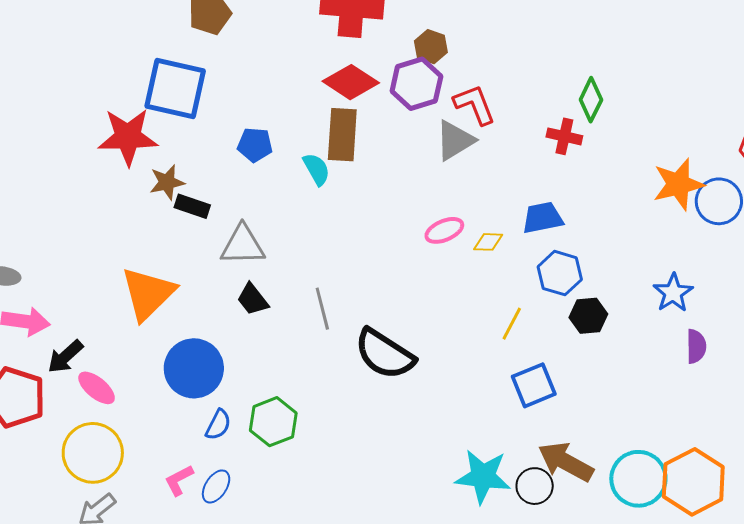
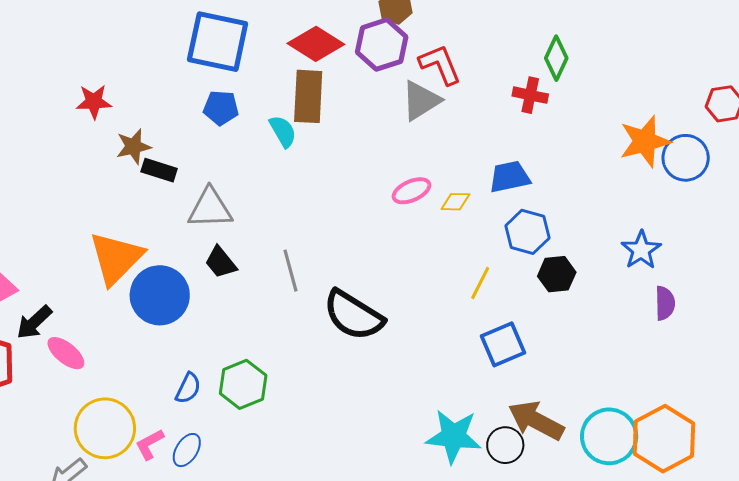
blue square: (175, 88) -> (218, 42), moved
red star: (128, 137) -> (94, 102), size x0.6
blue circle: (194, 368) -> (160, 295), moved
yellow circle: (93, 453) -> (105, 428), moved

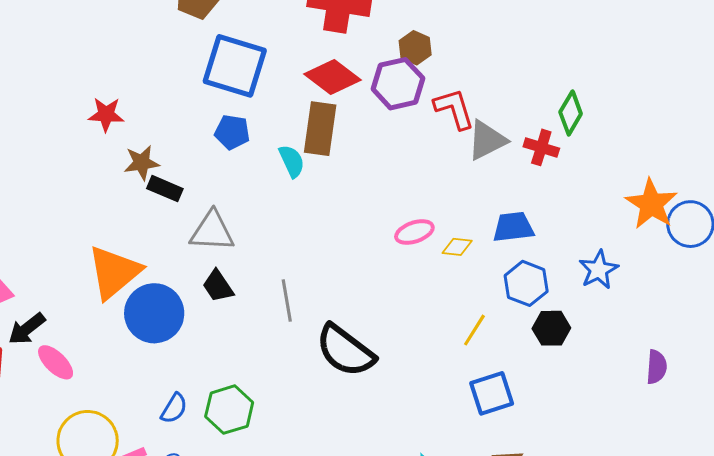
gray triangle: (421, 101) -> (487, 140), moved
orange star: (645, 141) -> (651, 204), turned -30
blue star: (641, 250) -> (599, 270), moved

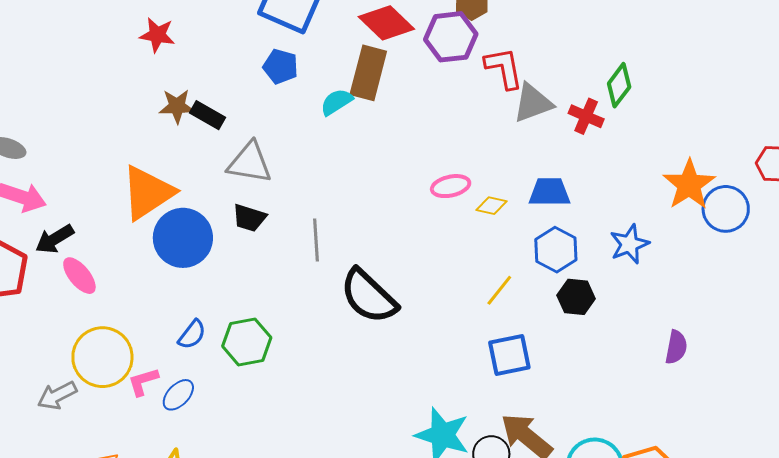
cyan semicircle: (292, 161) -> (337, 102), turned -104
brown star: (142, 163) -> (177, 106), moved
black trapezoid: (218, 286) -> (249, 218), turned -45

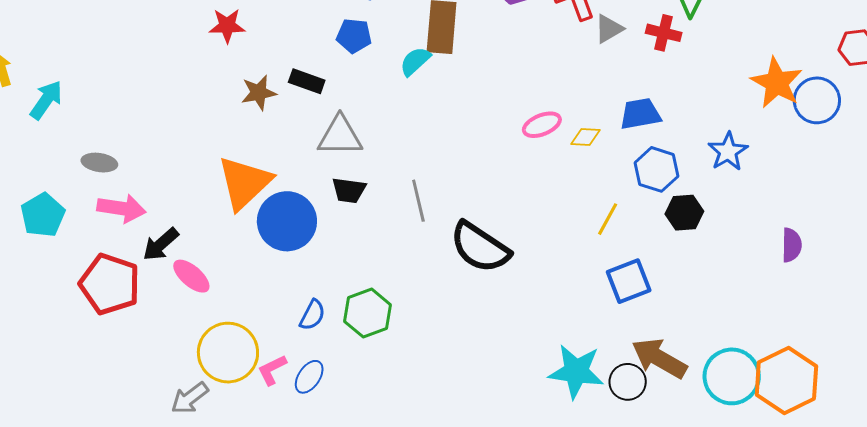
gray triangle: (533, 103) -> (609, 29), size x0.7
black rectangle: (207, 115) -> (307, 81), moved

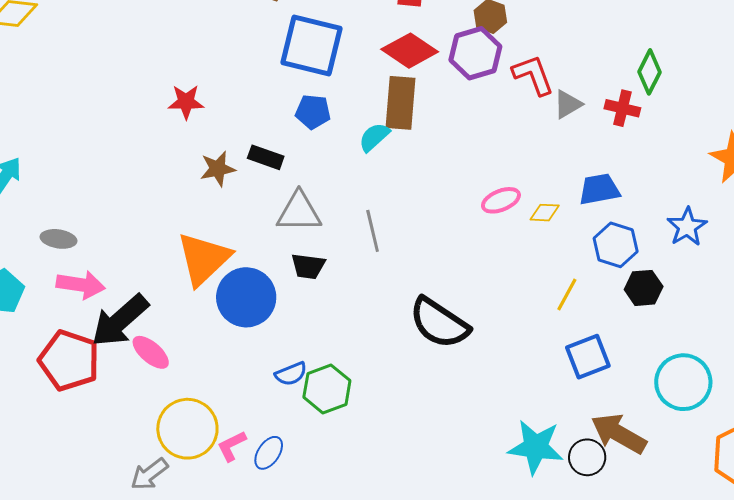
gray line: (418, 201) -> (373, 231), moved
black arrow: (161, 244) -> (120, 321), size x1.6
blue semicircle: (312, 315) -> (291, 374), moved, turned 40
cyan circle: (732, 376) -> (683, 382), moved

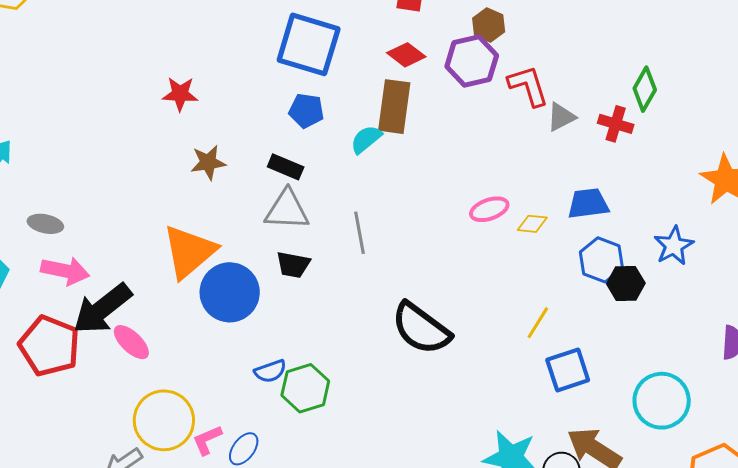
red diamond: (410, 51) -> (406, 55), size x0.7
black rectangle: (266, 157) -> (286, 167), moved
black hexagon: (644, 288) -> (626, 284), moved
yellow line: (567, 295) -> (538, 323), moved

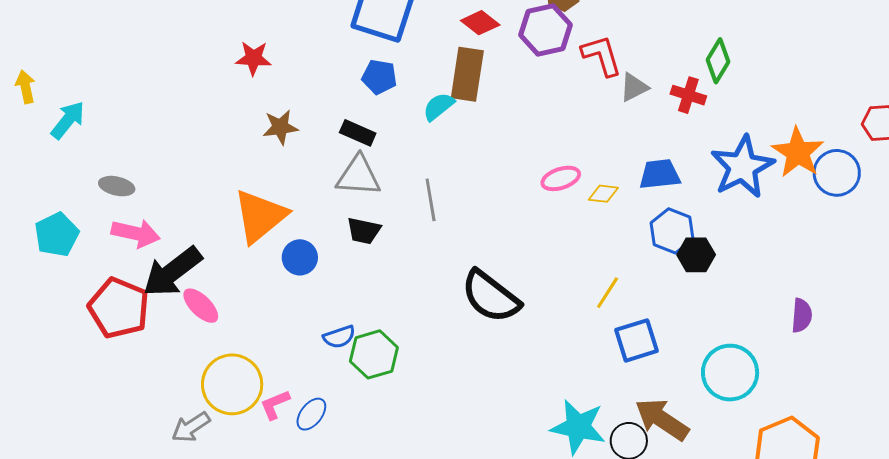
blue star: (674, 246) -> (742, 167), moved, size x1.6
blue circle: (230, 292) -> (300, 257), size x0.6

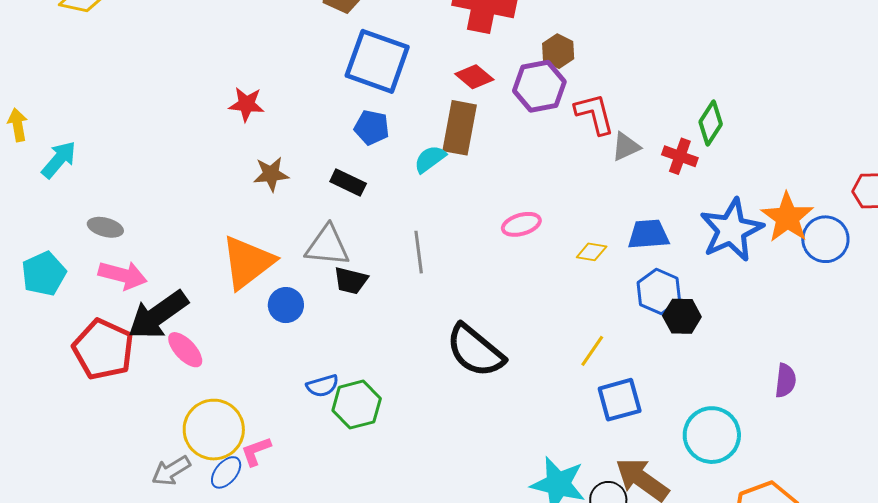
gray triangle: (358, 176) -> (327, 246), moved
pink ellipse: (561, 178) -> (521, 224), moved
blue ellipse: (311, 414) -> (226, 472), moved

